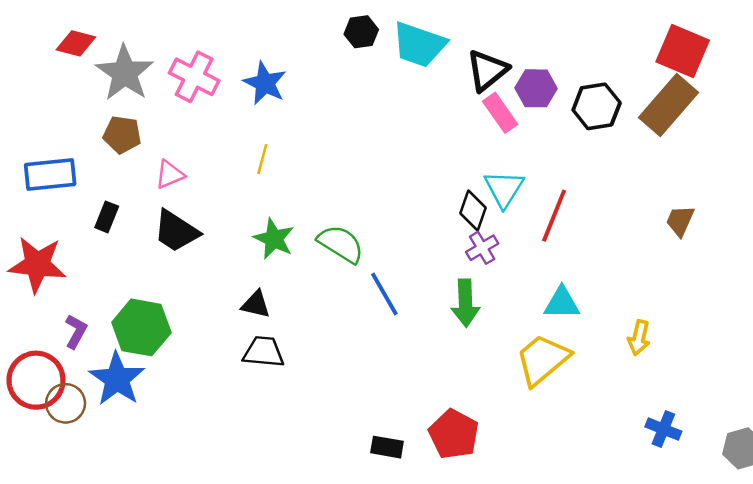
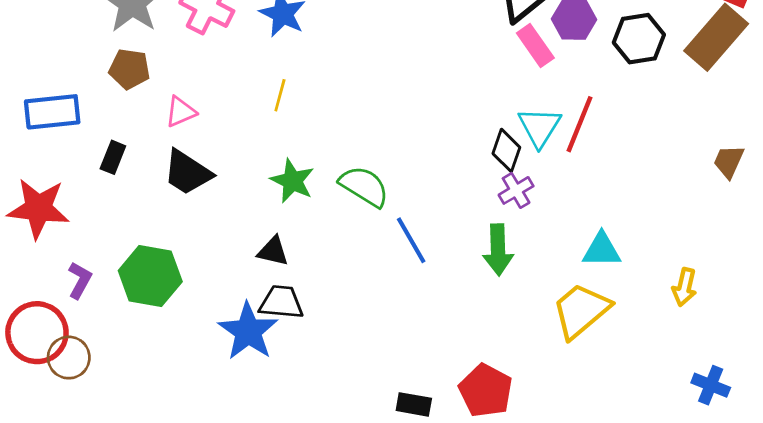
red line: (554, 216) -> (580, 124), moved
blue star: (117, 379) -> (248, 331), moved

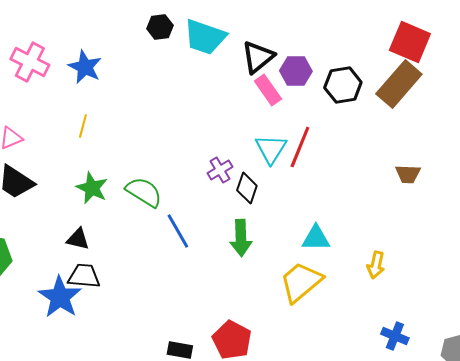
black diamond: (506, 150) -> (247, 188), moved
brown trapezoid: (729, 161) -> (408, 174), turned -112
purple cross: (516, 190) -> (220, 170), moved

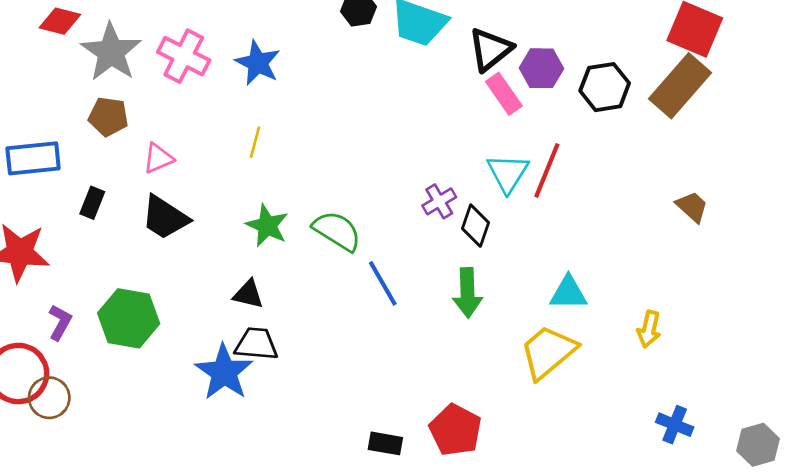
brown trapezoid: (408, 174) -> (692, 207), turned -140

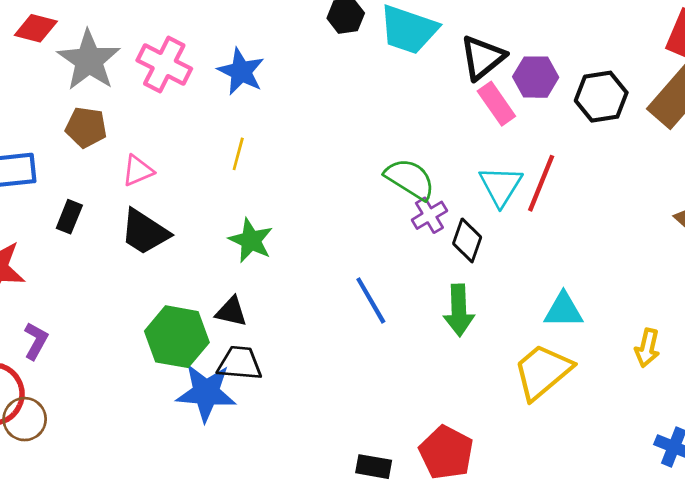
green semicircle: (337, 231) -> (410, 179), moved
green hexagon: (129, 318) -> (177, 337), moved
blue star: (224, 372) -> (206, 393), turned -30

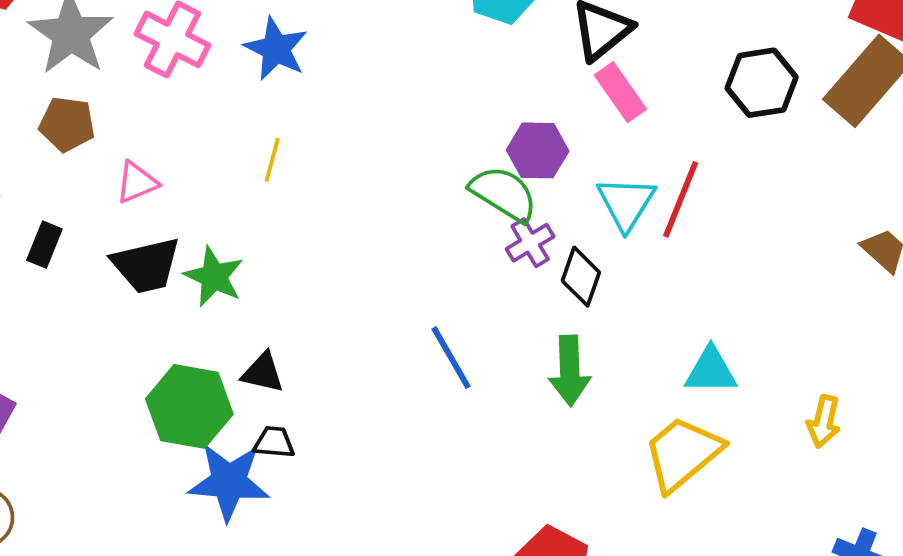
purple hexagon: (536, 77) -> (538, 150), moved
black trapezoid: (145, 232) -> (146, 265), turned -46
green star: (251, 240) -> (214, 277), moved
black trapezoid: (240, 363) -> (274, 442), size x0.7

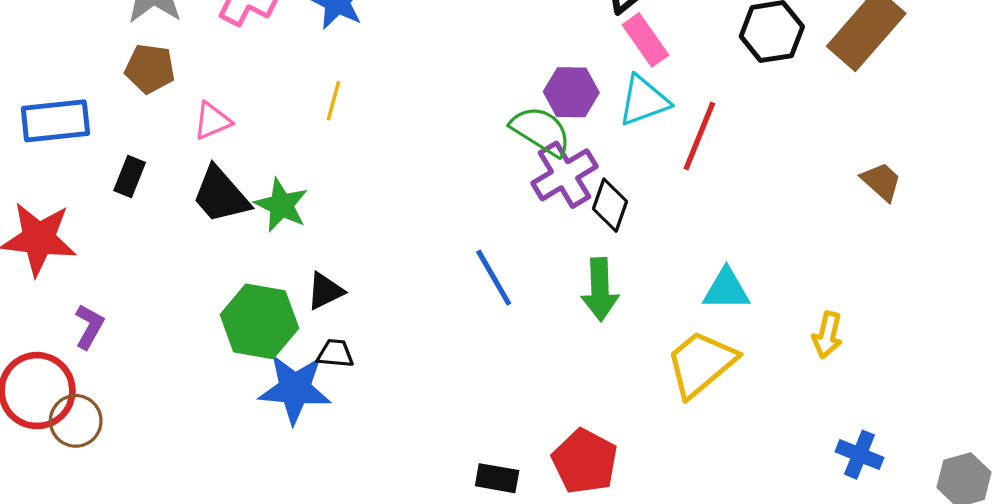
cyan triangle: (626, 203) -> (644, 101), moved, turned 38
purple cross: (530, 243) -> (565, 175), size x1.5
black trapezoid: (146, 265) -> (221, 195), turned 62
black triangle: (263, 373) -> (325, 291), turned -39

